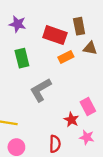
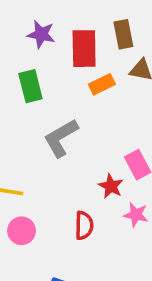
purple star: (18, 24) -> (41, 34), moved
red rectangle: (55, 35) -> (84, 49), turned 70

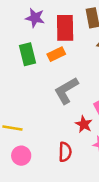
orange rectangle: (102, 84) -> (56, 54), moved
gray L-shape: (61, 138) -> (66, 90), moved

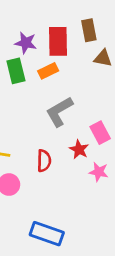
purple star: (35, 18) -> (26, 43), moved
red semicircle: (65, 152) -> (44, 161), moved

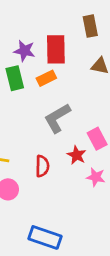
brown rectangle: (89, 30) -> (90, 26), moved

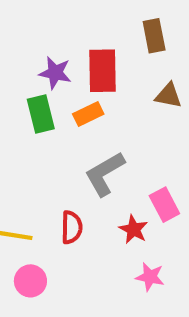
red semicircle: (42, 166) -> (72, 227), moved
pink star: (96, 177) -> (150, 277), moved

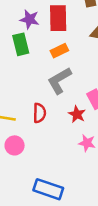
orange rectangle: (88, 114) -> (59, 51), moved

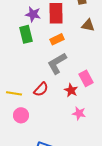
red semicircle: (39, 113) -> (41, 89), turned 42

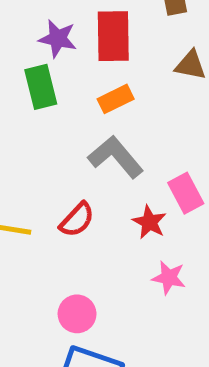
gray L-shape: (57, 63) -> (116, 157), turned 80
pink circle: (21, 115) -> (77, 314), moved

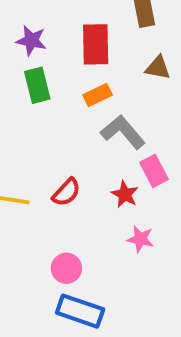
purple star: (58, 39) -> (31, 40), moved
gray L-shape: (116, 157) -> (123, 132), moved

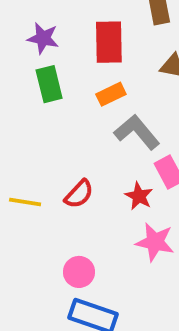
pink star: (140, 239) -> (155, 242), size x1.4

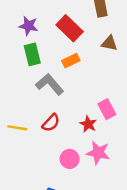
red rectangle: (109, 42) -> (70, 28), turned -45
gray L-shape: (137, 132) -> (50, 84), moved
pink circle: (79, 272) -> (70, 159), moved

